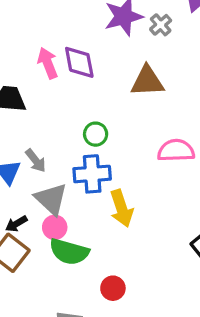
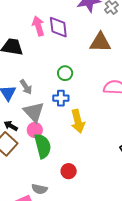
blue cross: (92, 174) -> (61, 98), size x0.7
black arrow: (16, 224) -> (11, 126), turned 56
green semicircle: (69, 252) -> (43, 146), turned -125

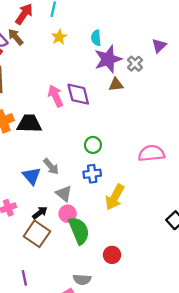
brown triangle: (100, 42) -> (116, 85), moved, size x0.6
gray triangle: (34, 112) -> (64, 194), size x0.7
yellow arrow: (78, 121) -> (115, 197), turned 50
black arrow: (11, 126) -> (40, 213), turned 120

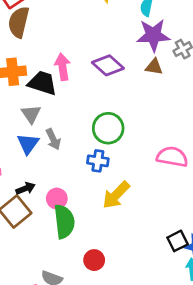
purple diamond: (78, 94) -> (108, 65), turned -50
pink arrow: (56, 96) -> (63, 67), moved
green circle: (93, 145) -> (108, 128), size x1.5
gray triangle: (64, 194) -> (31, 114), moved

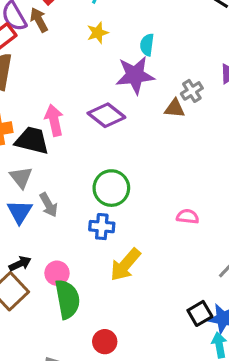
purple star: (153, 35) -> (135, 75), moved
brown triangle: (154, 67) -> (175, 108), moved
pink semicircle: (172, 157) -> (188, 216), size x0.6

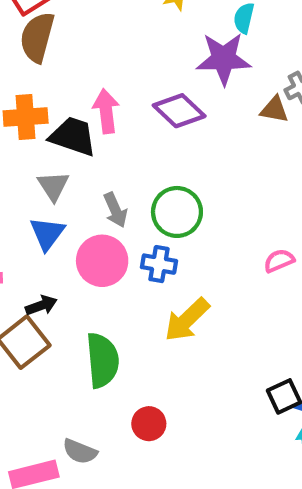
gray arrow: (49, 205) -> (115, 210), moved
pink semicircle: (188, 216) -> (279, 261), turned -35
pink circle: (57, 273) -> (102, 261), moved, size x1.5

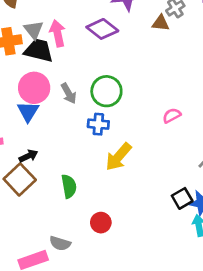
gray triangle: (53, 186) -> (34, 30), moved
pink circle: (102, 261) -> (34, 88), moved
green semicircle: (102, 360) -> (69, 186), size x0.7

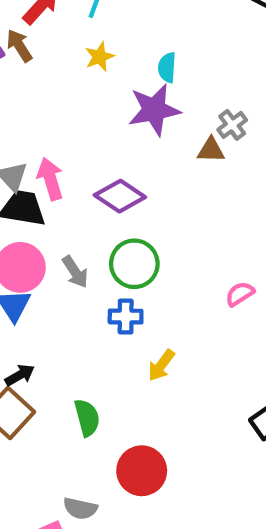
purple diamond: (102, 29) -> (120, 196), moved
yellow arrow: (118, 157) -> (161, 365), size x0.7
red circle: (101, 223) -> (142, 471), size x1.5

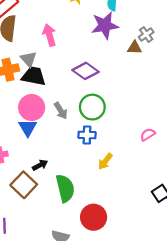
pink arrow: (50, 179) -> (50, 35), moved
pink semicircle: (240, 294) -> (148, 135), moved
black arrow: (20, 375) -> (40, 165), moved
green semicircle: (87, 418) -> (65, 188), size x1.4

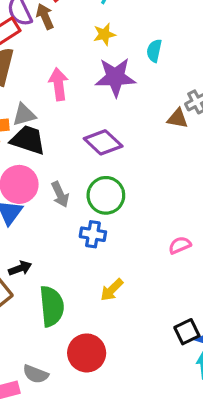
purple star: (105, 25) -> (115, 77), moved
gray triangle: (29, 59) -> (24, 115), turned 48
yellow arrow: (105, 161) -> (112, 290), moved

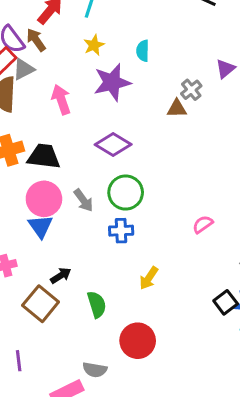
gray triangle: (24, 115) -> (24, 69), moved
green semicircle: (52, 306) -> (97, 304), size x0.7

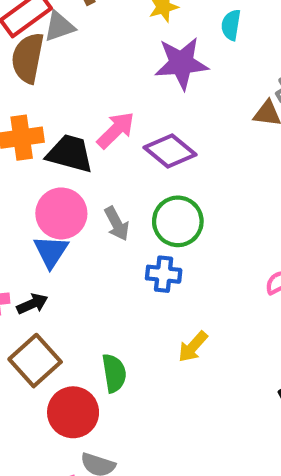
pink arrow: (61, 100) -> (116, 130), moved, turned 56
black arrow: (61, 276) -> (32, 304), moved
red circle: (138, 341) -> (73, 412), moved

